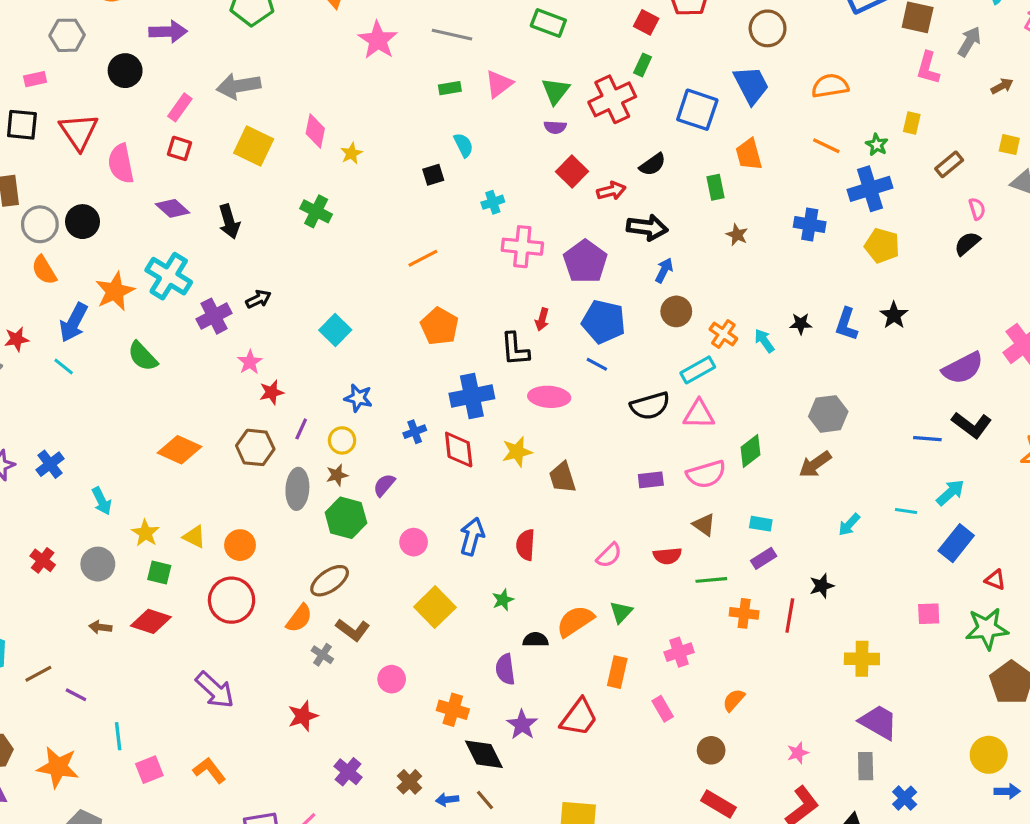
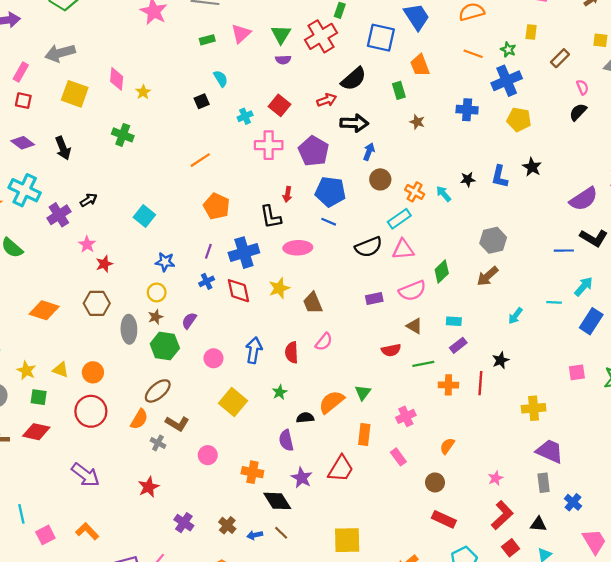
black semicircle: (653, 164) -> (354, 79), size x1.4
red square: (572, 171) -> (280, 105), moved
purple line: (301, 429) -> (208, 251), moved
pink semicircle: (609, 555) -> (324, 342), moved

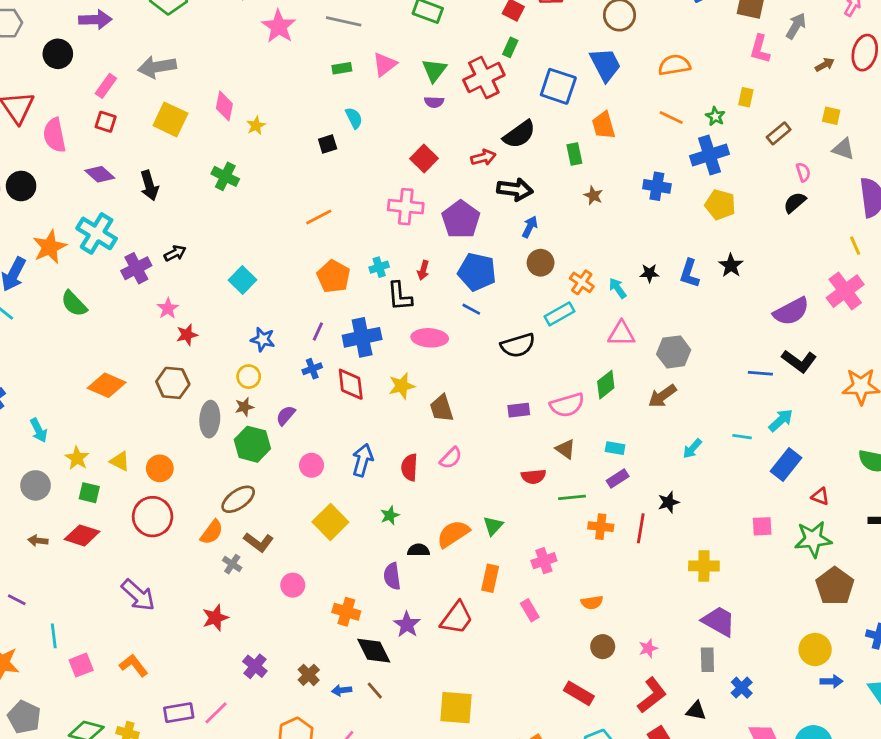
cyan cross: (245, 116) -> (379, 267), moved
pink triangle: (403, 249) -> (621, 334), moved
orange semicircle: (447, 446) -> (592, 602), turned -140
brown circle: (435, 482) -> (603, 647), moved

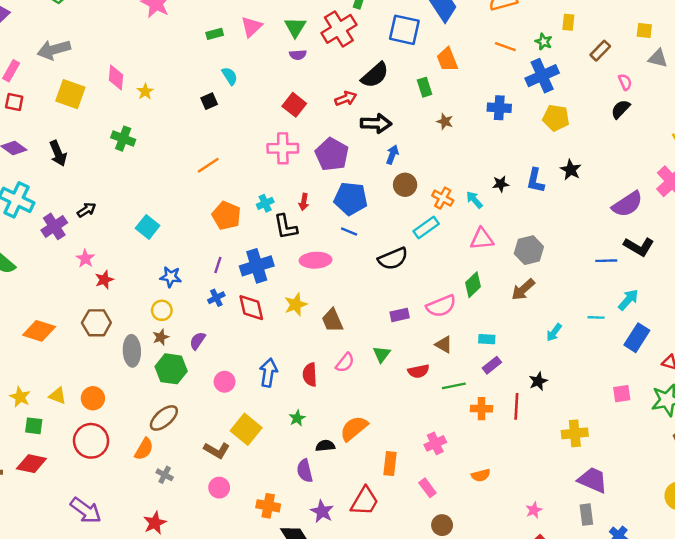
green triangle: (493, 526) -> (382, 354), moved
brown L-shape: (259, 542) -> (217, 450), moved
brown circle: (603, 647) -> (442, 525), moved

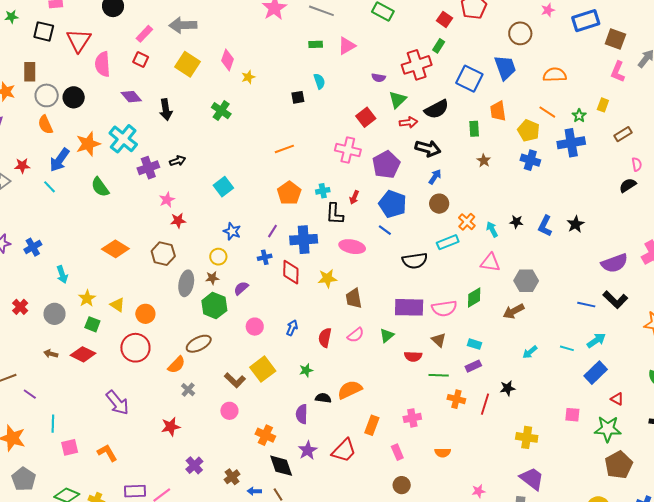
green triangle: (295, 27) -> (398, 100), moved
yellow pentagon: (556, 118) -> (528, 131), moved
purple rectangle: (400, 315) -> (409, 307), size x1.8
blue arrow: (268, 373) -> (292, 328), size x0.7

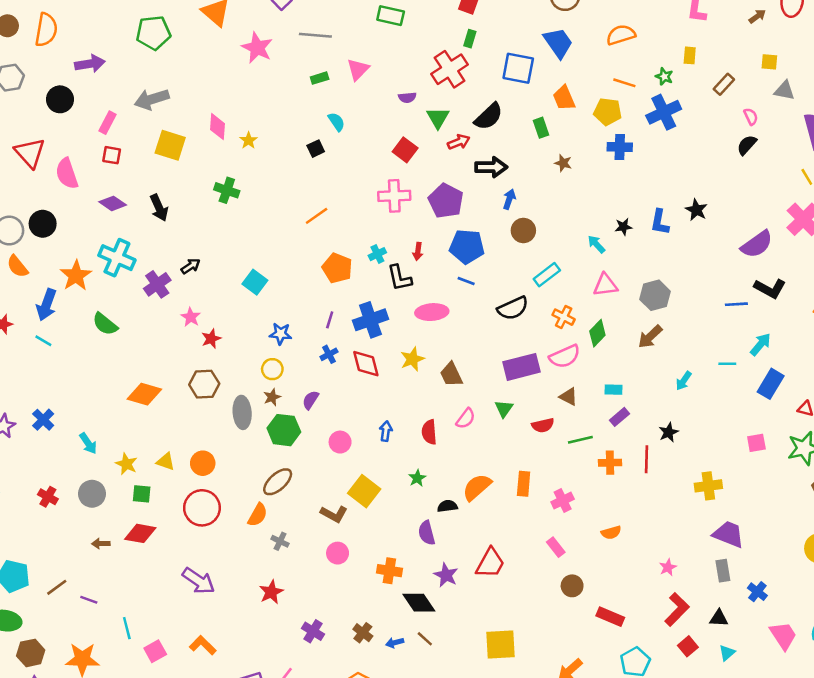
orange cross: (467, 222) -> (564, 317), moved
orange rectangle: (372, 425) -> (524, 484), moved

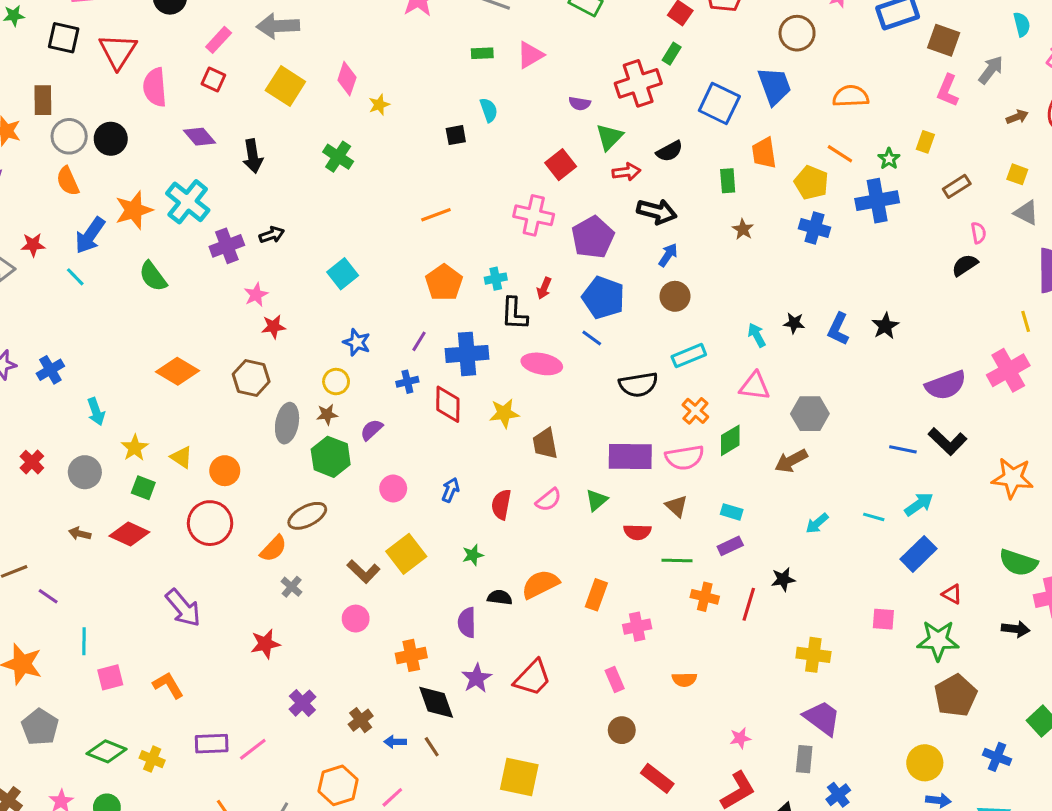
black semicircle: (489, 116) -> (670, 151), size x0.7
orange cross: (389, 571) -> (411, 655), turned -35

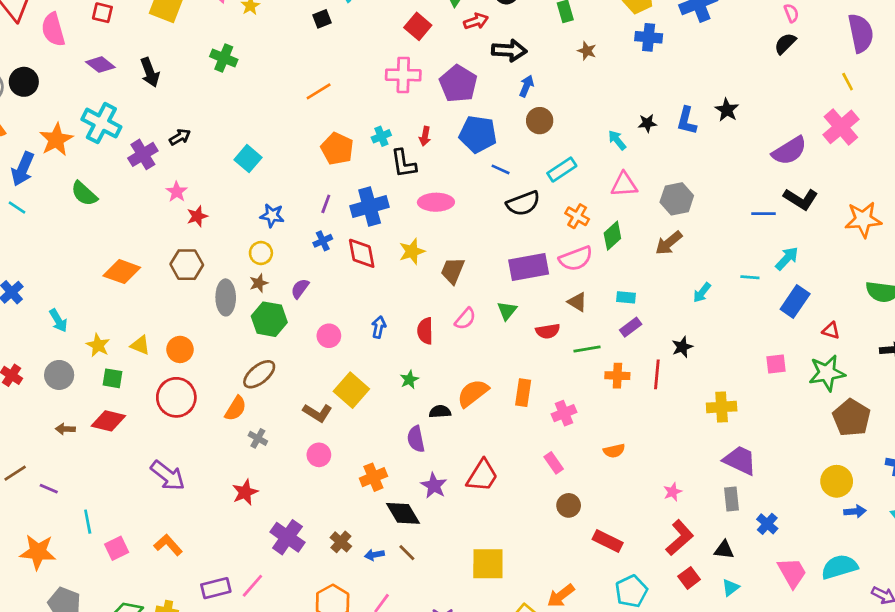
blue line: (592, 338) -> (501, 169), moved
brown trapezoid: (545, 444) -> (453, 271), turned 44
purple cross: (302, 703) -> (287, 537), size x1.4

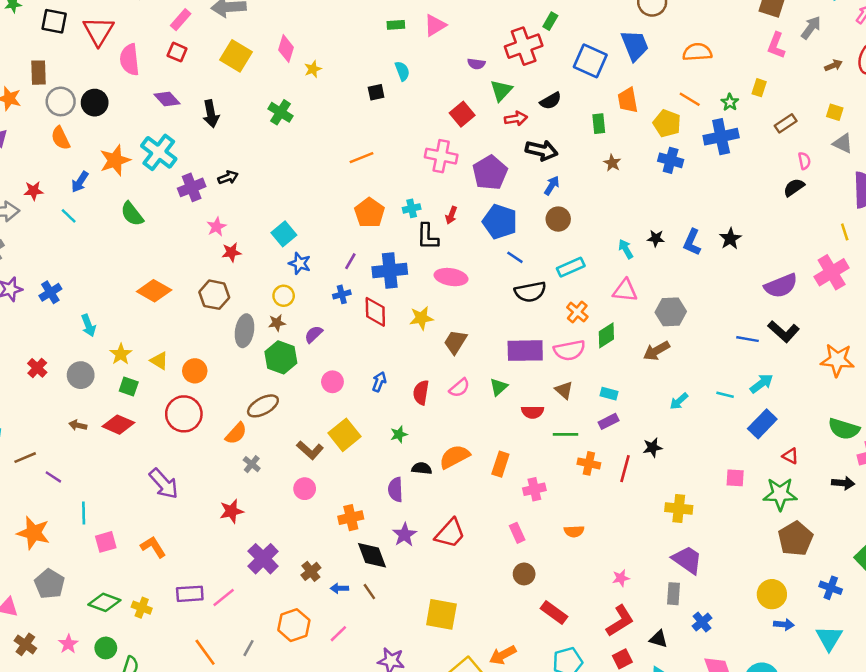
cyan square: (248, 159) -> (284, 234), moved
blue arrow: (23, 169) -> (80, 182), size x0.7

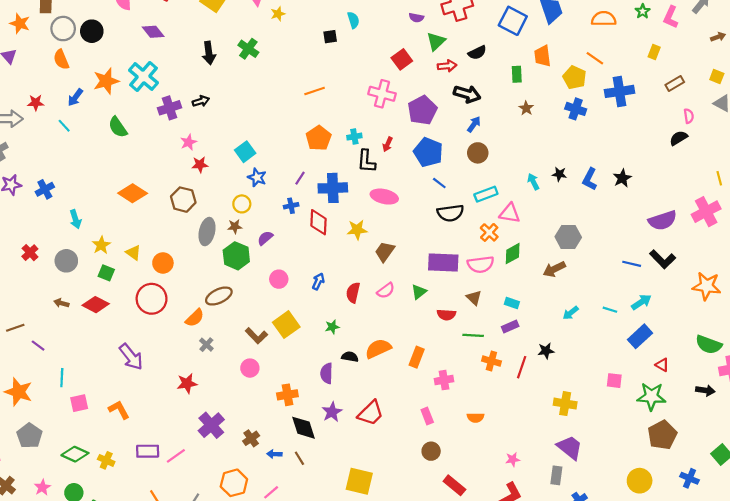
green star: (730, 102) -> (643, 11), moved
black arrow: (211, 114) -> (209, 53), moved
pink triangle: (625, 291) -> (510, 213), moved

